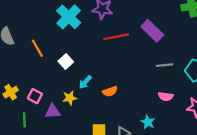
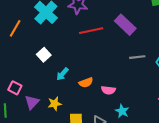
orange line: (37, 48) -> (15, 28), moved, turned 60
pink semicircle: (166, 96) -> (108, 90), moved
yellow star: (70, 98) -> (55, 104), moved
purple triangle: (53, 111) -> (32, 102), turned -42

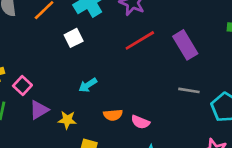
red line: (91, 31) -> (140, 40), turned -35
white square: (44, 55) -> (74, 38), moved
orange semicircle: (86, 83) -> (113, 115), moved

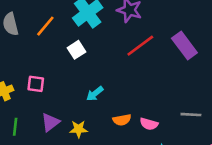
pink square: (22, 86) -> (36, 84), moved, turned -30
gray line: (189, 90) -> (191, 115), moved

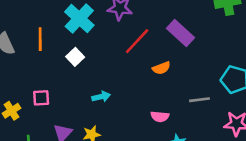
orange line: (45, 26) -> (40, 39), turned -30
cyan arrow: (95, 94) -> (101, 97), turned -144
orange semicircle: (122, 120) -> (161, 68), moved

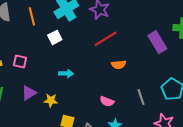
purple rectangle: (180, 33) -> (157, 42), moved
orange line: (40, 39) -> (32, 16), turned -30
gray line: (199, 100) -> (141, 97), turned 63

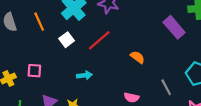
red line: (106, 39) -> (99, 40), moved
orange semicircle: (119, 65) -> (137, 57), turned -128

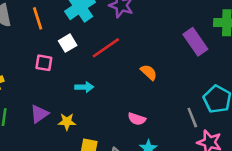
pink square: (34, 71) -> (44, 63), moved
gray line: (166, 87) -> (192, 118), moved

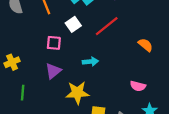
purple triangle: (39, 114) -> (53, 71), moved
yellow star: (67, 122) -> (77, 93), size x1.5

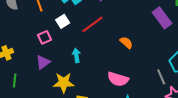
pink square: (54, 43) -> (45, 37), turned -32
cyan arrow: (90, 62) -> (76, 55), turned -96
pink semicircle: (138, 86) -> (118, 79), size x1.5

